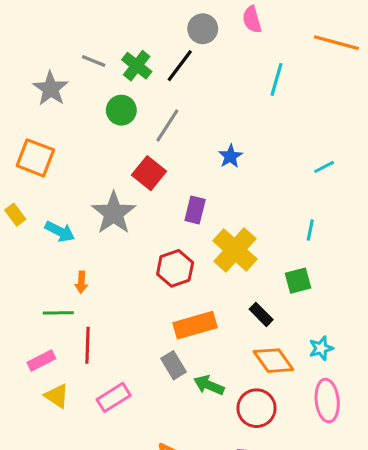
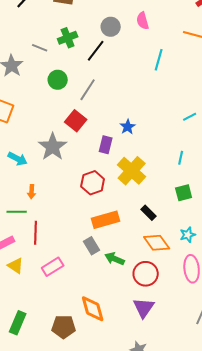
green cross: (137, 66) -> (68, 38), moved, turned 30
blue star: (230, 156) -> (128, 127), moved
green square: (298, 281) -> (184, 193), moved

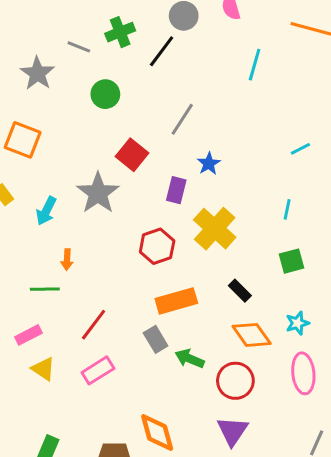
gray line: (88, 90) -> (182, 119), moved
cyan arrow: (18, 159) -> (46, 211), turned 90
red line: (36, 233) -> (94, 325), moved, turned 35

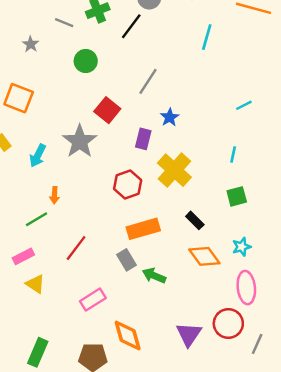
gray star: (37, 73) -> (31, 44), size x0.6
green line: (45, 289) -> (37, 219), turned -30
pink rectangle: (98, 370) -> (93, 300), moved
red circle: (235, 381) -> (228, 324), moved

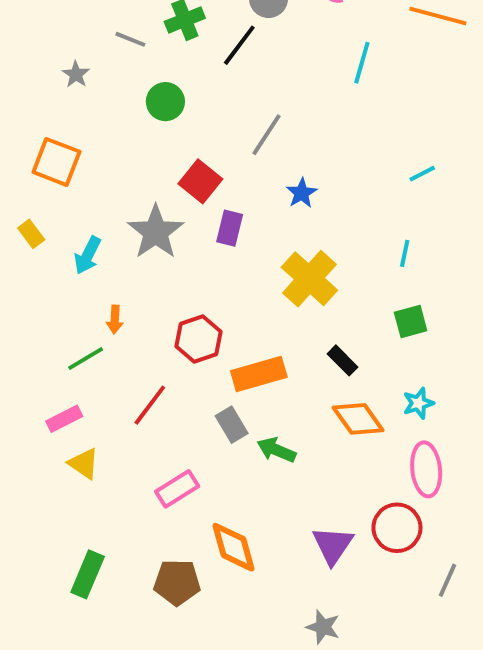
purple rectangle: (143, 139) -> (230, 228), moved
red hexagon: (128, 184) -> (198, 339), moved
gray line: (257, 344) -> (448, 580), moved

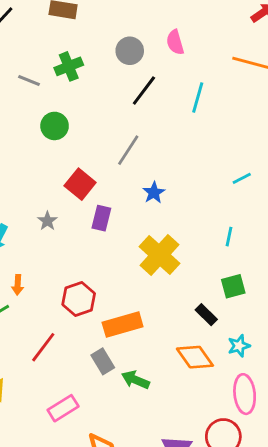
black line: (239, 45) -> (144, 90), moved
gray star: (156, 232) -> (47, 221), size x0.5
black rectangle: (342, 360) -> (206, 315), moved

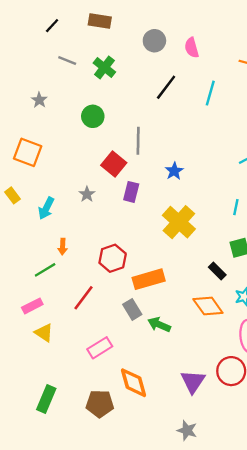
gray circle: (130, 51) -> (154, 41), moved
green cross: (69, 66) -> (104, 67), turned -30
gray line: (29, 81) -> (67, 60), moved
gray line: (128, 150) -> (138, 141), moved, turned -32

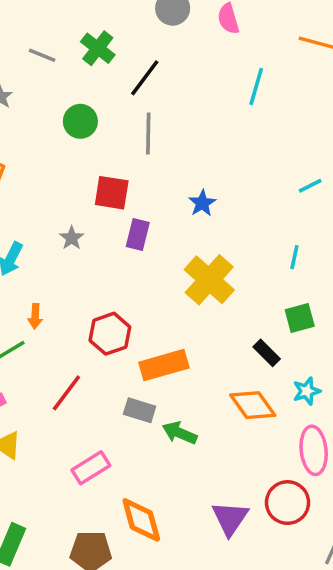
gray line: (67, 60) -> (42, 55), moved
black line: (166, 87) -> (145, 78), moved
gray line: (138, 141) -> (148, 134), moved
red square: (114, 164) -> (112, 193), turned -30
gray rectangle: (132, 309) -> (140, 410), turned -42

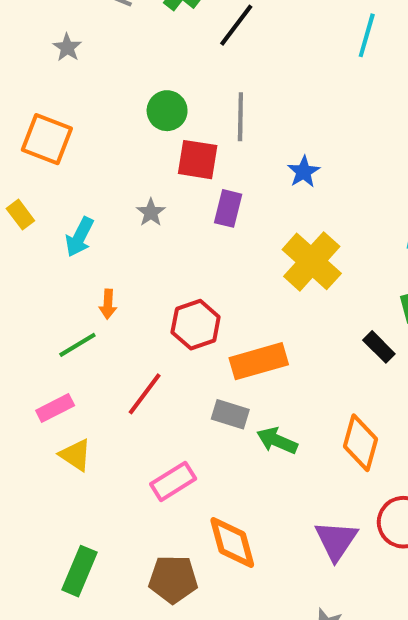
green circle: (80, 121) -> (167, 111), moved
gray line: (148, 134) -> (240, 117), moved
orange diamond: (253, 405) -> (361, 443), moved, turned 51

